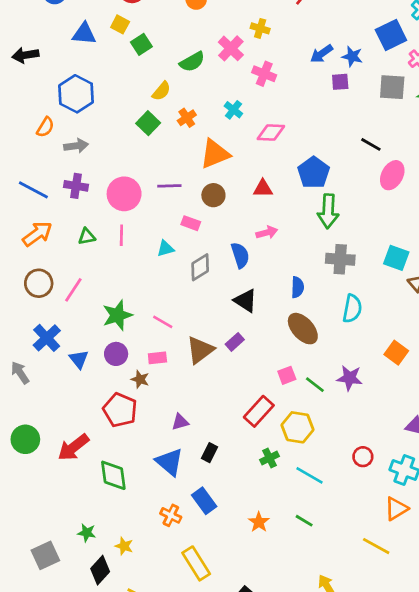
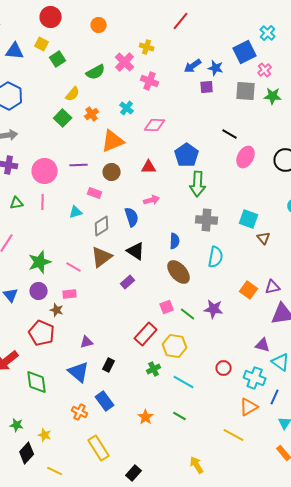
brown triangle: (200, 350) -> (102, 257), moved

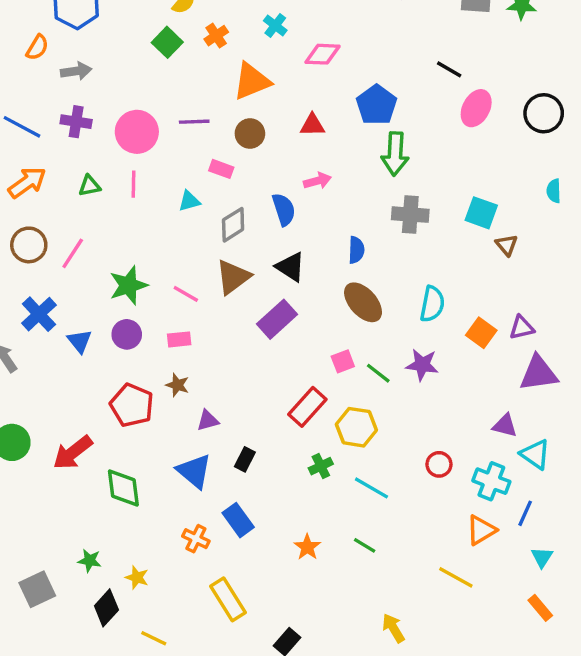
cyan semicircle: (216, 257) -> (432, 304), moved
purple rectangle: (128, 282) -> (277, 319), size x1.6
brown star: (57, 310) -> (177, 385), moved

